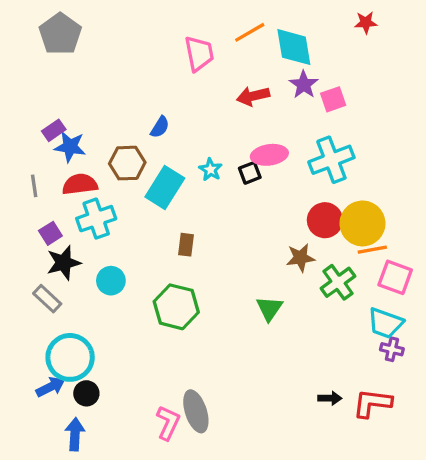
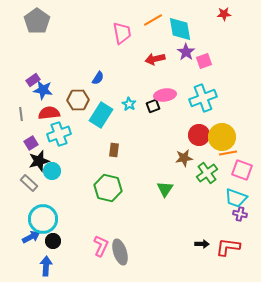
cyan circle: (111, 281) -> (52, 171), moved
pink L-shape: (168, 423) -> (101, 246), moved

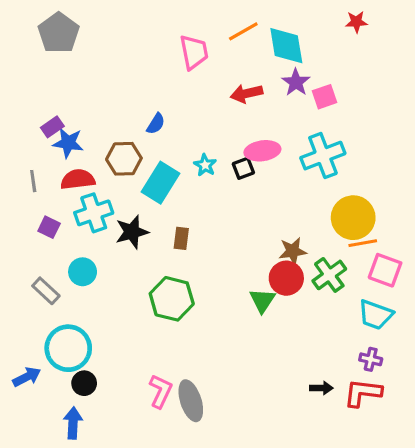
red circle: (199, 135) -> (286, 278), moved
purple square: (31, 143) -> (49, 227), turned -32
black star: (39, 161) -> (132, 232), moved
purple cross: (240, 214) -> (371, 359), moved
blue arrow: (31, 237) -> (27, 377), moved

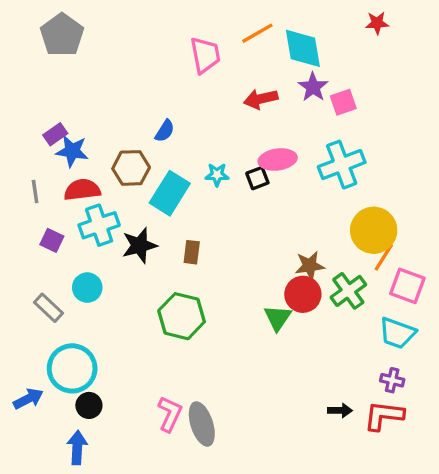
cyan star: (205, 165) -> (217, 175), turned -30
orange line: (363, 243) -> (384, 257), turned -48

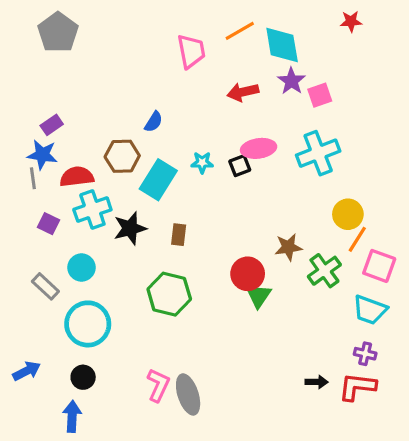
blue star: (72, 151) -> (42, 155), moved
yellow circle: (374, 230) -> (348, 214), size x0.7
red circle: (303, 294) -> (248, 274), moved
cyan circle: (72, 368) -> (88, 324), moved

